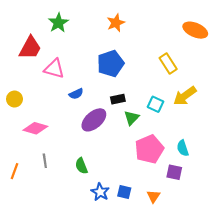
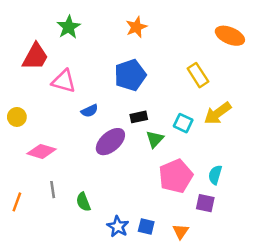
cyan semicircle: (183, 148) -> (215, 175), turned 35
green semicircle: (81, 166) -> (83, 202), moved

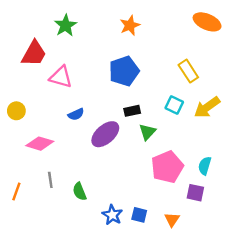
orange ellipse: (230, 36) -> (207, 22), moved
blue semicircle: (90, 111) -> (76, 114), moved
cyan square: (183, 123) -> (174, 105), moved

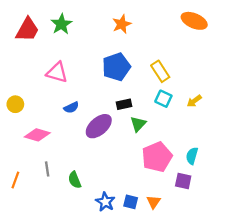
red trapezoid: (34, 53) -> (27, 30), moved
yellow rectangle: (188, 71) -> (160, 71), moved
yellow arrow: (207, 107) -> (194, 101), size x0.6
orange triangle: (172, 220) -> (154, 202), moved

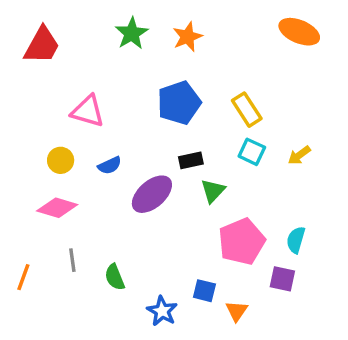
green star: (61, 24) -> (132, 33), moved
yellow circle: (15, 104) -> (61, 160), moved
blue square: (131, 202) -> (204, 291), moved

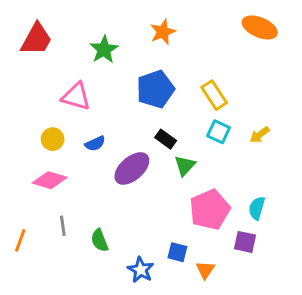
green star: (132, 33) -> (104, 50), moved
black rectangle: (191, 160) -> (166, 139), turned 48

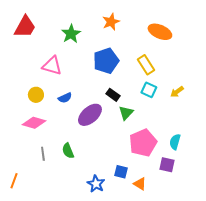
orange ellipse: (260, 27) -> (160, 32), moved
orange line: (20, 240) -> (14, 181), moved
green semicircle: (100, 240) -> (68, 151), moved
orange triangle: (205, 270) -> (140, 184), turned -32

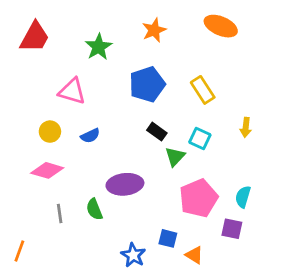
orange ellipse: (160, 32) -> (221, 26), moved
cyan square: (149, 90) -> (200, 139), moved
yellow arrow: (177, 92) -> (246, 127), turned -48
purple ellipse: (90, 115) -> (125, 184), moved, turned 35

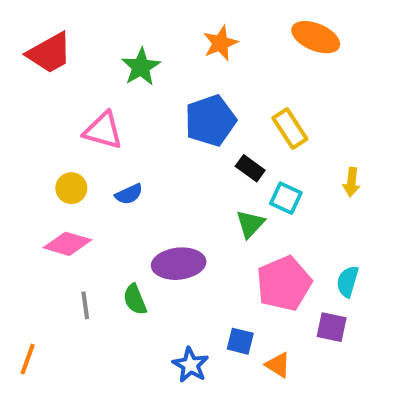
red trapezoid: (35, 37) -> (49, 53), turned 32
black rectangle: (157, 132) -> (250, 168), moved

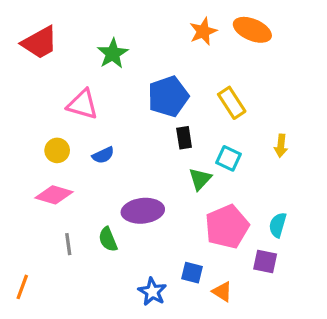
orange star: (220, 43) -> (203, 31), moved
black rectangle: (250, 168) -> (184, 138), moved, turned 45

